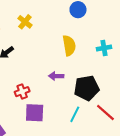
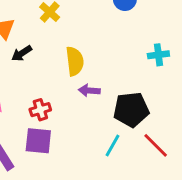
yellow semicircle: (69, 46) -> (75, 61), moved
purple square: (35, 113) -> (38, 141), moved

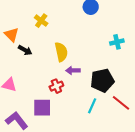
black arrow: (22, 53) -> (25, 50), turned -112
red cross: (40, 110) -> (56, 86), moved

